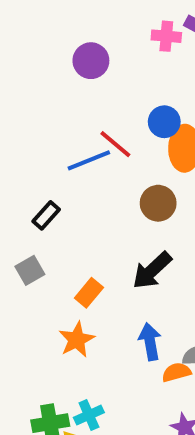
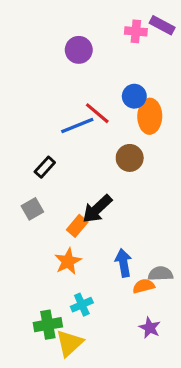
black arrow: (152, 270) -> (97, 209), moved
cyan cross: (89, 415) -> (82, 305), moved

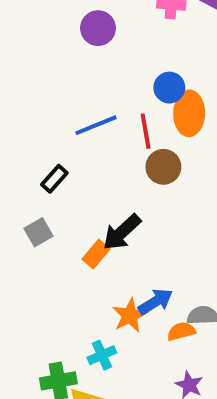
red line: (97, 113) -> (146, 131), moved, turned 40
orange star: (68, 261) -> (130, 315), moved
blue arrow: (123, 263) -> (155, 302), turned 68

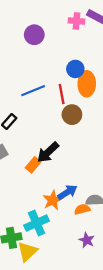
cyan cross: (102, 355) -> (37, 223), size x1.5

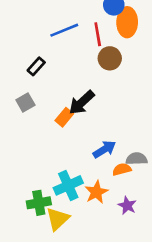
orange star: (53, 200) -> (96, 192), moved

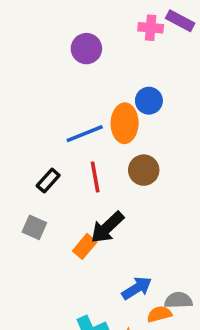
orange ellipse: (127, 22) -> (125, 123), moved
red line: (98, 34) -> (95, 177), moved
gray square: (25, 102) -> (34, 227), turned -36

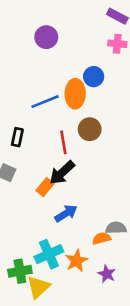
pink cross: (151, 28) -> (117, 44), moved
red line: (95, 177) -> (63, 142), moved
black rectangle: (48, 180) -> (17, 137), turned -30
blue arrow: (137, 288) -> (66, 213), moved

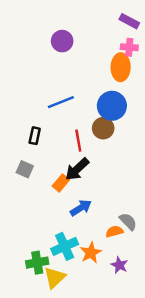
blue circle: (94, 77) -> (112, 106), moved, size x1.5
orange ellipse: (75, 94) -> (121, 67), moved
gray semicircle: (116, 228) -> (128, 222), turned 48

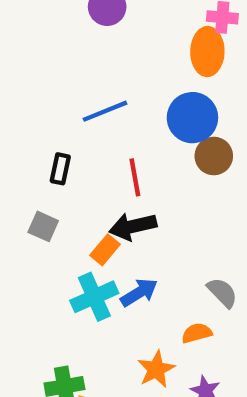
brown circle: (103, 128) -> (214, 156), moved
black arrow: (77, 169) -> (133, 226), turned 30
gray semicircle: (128, 222) -> (222, 293), moved
cyan cross: (65, 246) -> (94, 297), moved

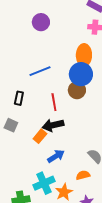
orange ellipse: (207, 52) -> (84, 55), moved
brown circle: (214, 156) -> (77, 90), moved
cyan cross: (94, 297) -> (44, 183), moved

